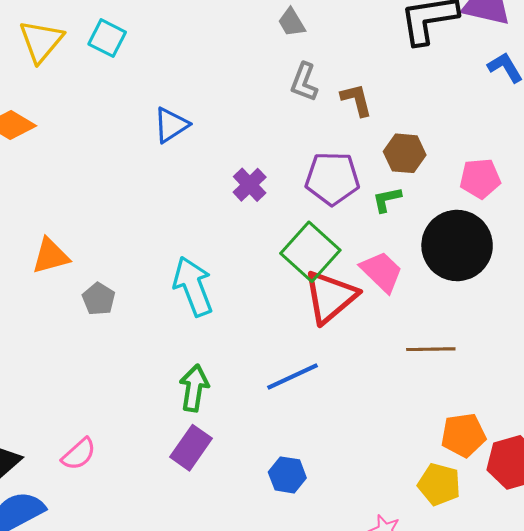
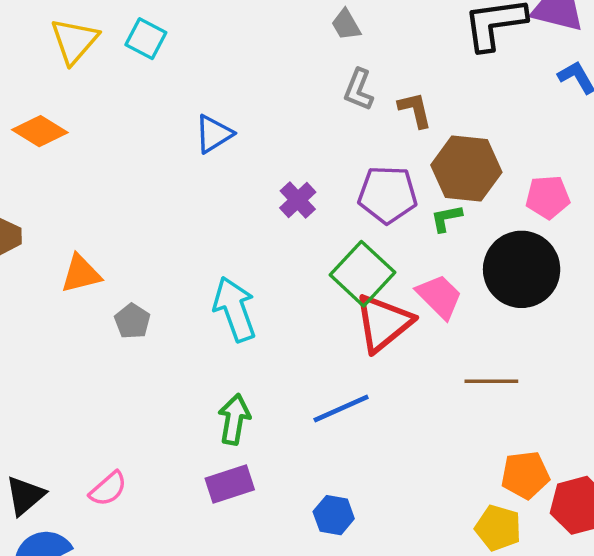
brown hexagon: (405, 153) -> (466, 169), size x1.5
purple rectangle: (191, 448) -> (230, 484), turned 36

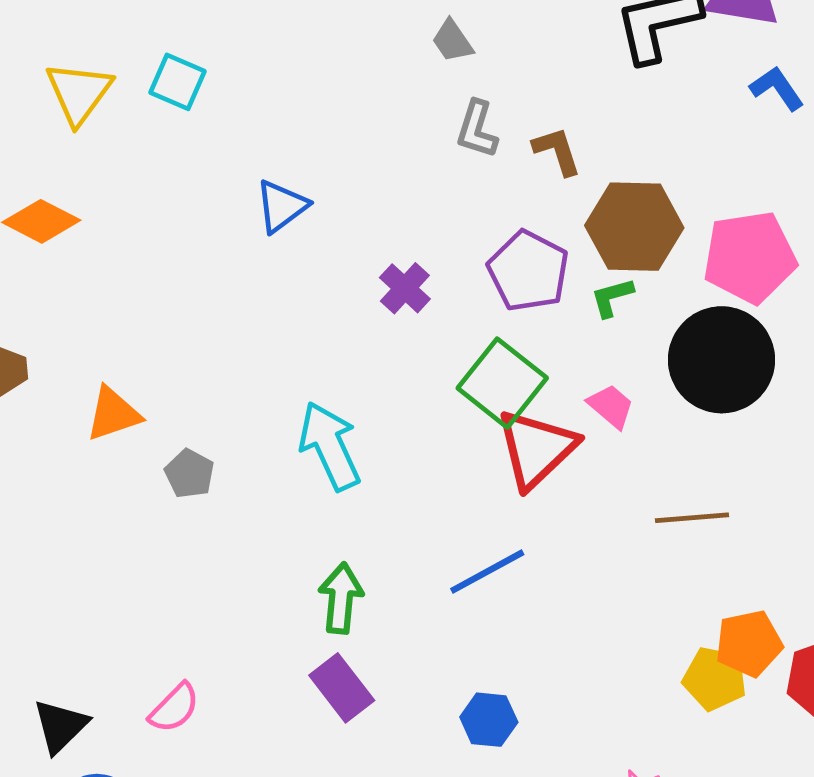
purple pentagon: (388, 195) -> (528, 271), turned 30
pink pentagon: (548, 197) -> (750, 257), size x1.5
pink trapezoid: (439, 296) -> (611, 406), size x0.7
purple rectangle: (230, 484) -> (342, 688), turned 75
yellow pentagon: (498, 528) -> (715, 679), moved

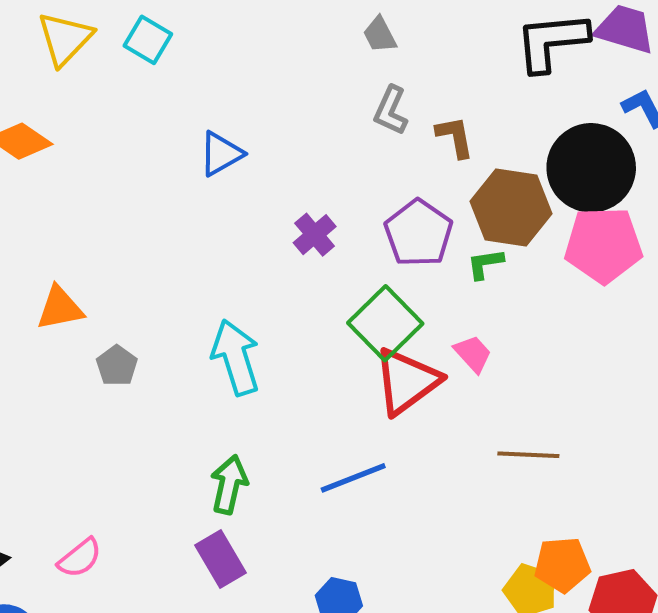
black circle: (722, 360) -> (591, 168), moved

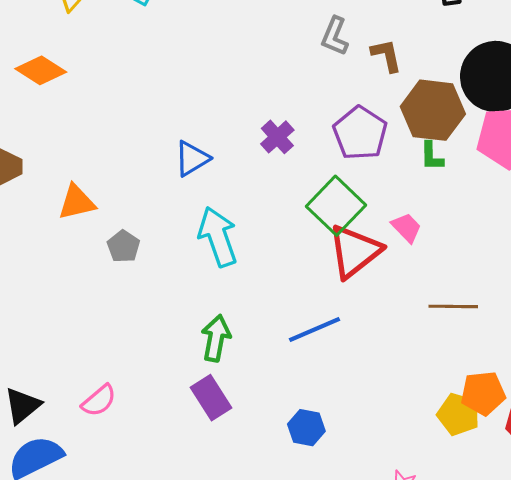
blue triangle: (221, 154) -> (192, 159), moved
green L-shape: (485, 264) -> (432, 156), moved, turned -80

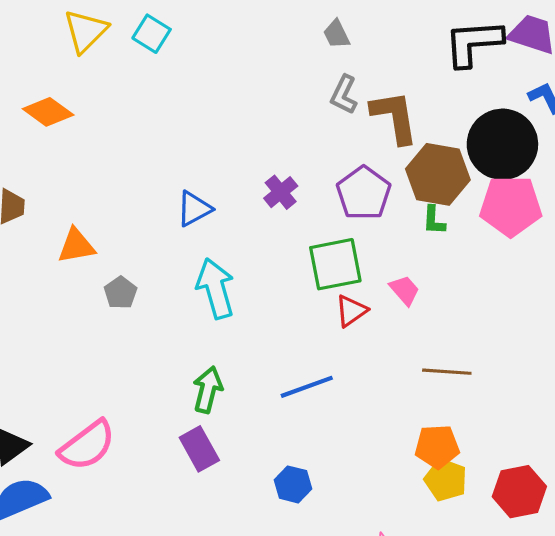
brown L-shape: (386, 55) -> (394, 117), size x1.6
green square: (336, 206) -> (335, 264), turned 32
red triangle: (354, 251) -> (351, 311), size x0.6
orange pentagon: (483, 393) -> (437, 447), moved
pink semicircle: (99, 401) -> (87, 445), size x1.6

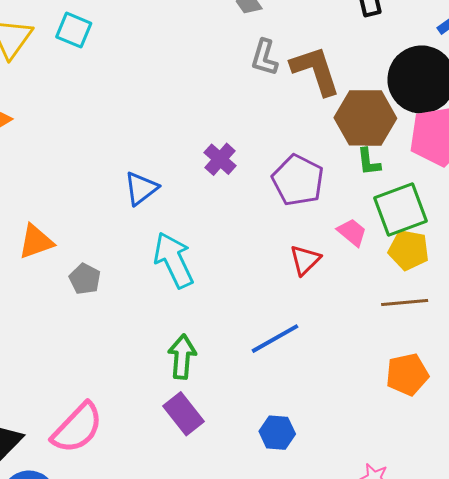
purple pentagon: (364, 193) -> (298, 180), moved
green square: (335, 264) -> (400, 210), moved
yellow pentagon: (446, 480) -> (409, 250), moved

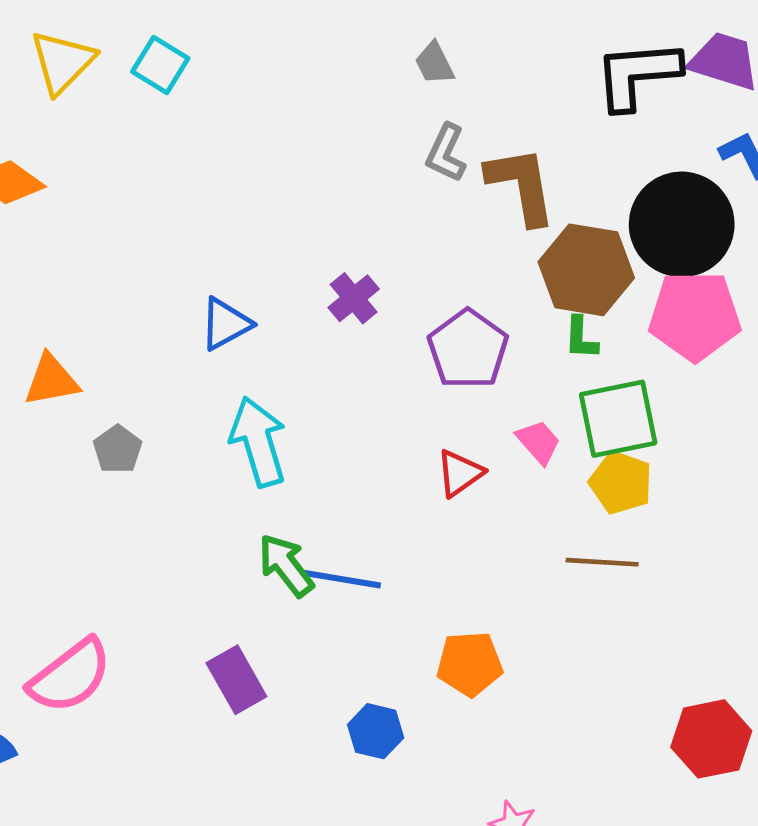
blue line: (275, 339) -> (341, 579), moved, turned 30
green arrow: (182, 357) -> (286, 565), moved, turned -51
orange pentagon: (407, 374) -> (470, 664), moved

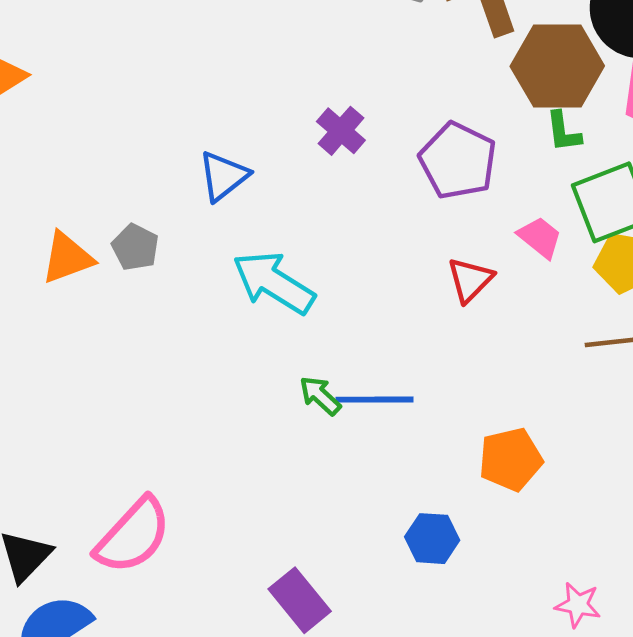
cyan arrow: (258, 442) -> (274, 283), turned -32
gray pentagon: (118, 449) -> (135, 247), moved
green arrow: (286, 565) -> (320, 396), size x0.7
purple rectangle: (236, 680) -> (300, 600), moved

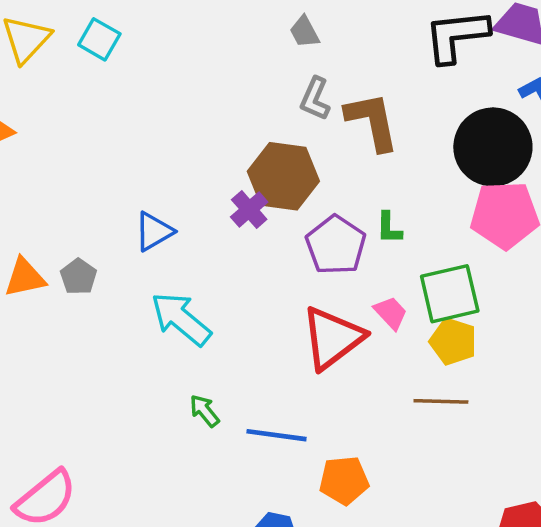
brown hexagon: (557, 66) -> (283, 176), moved
green L-shape: (563, 132) -> (389, 228), moved
red triangle: (470, 280) -> (332, 338), size x1.8
blue line: (374, 400) -> (276, 435), moved

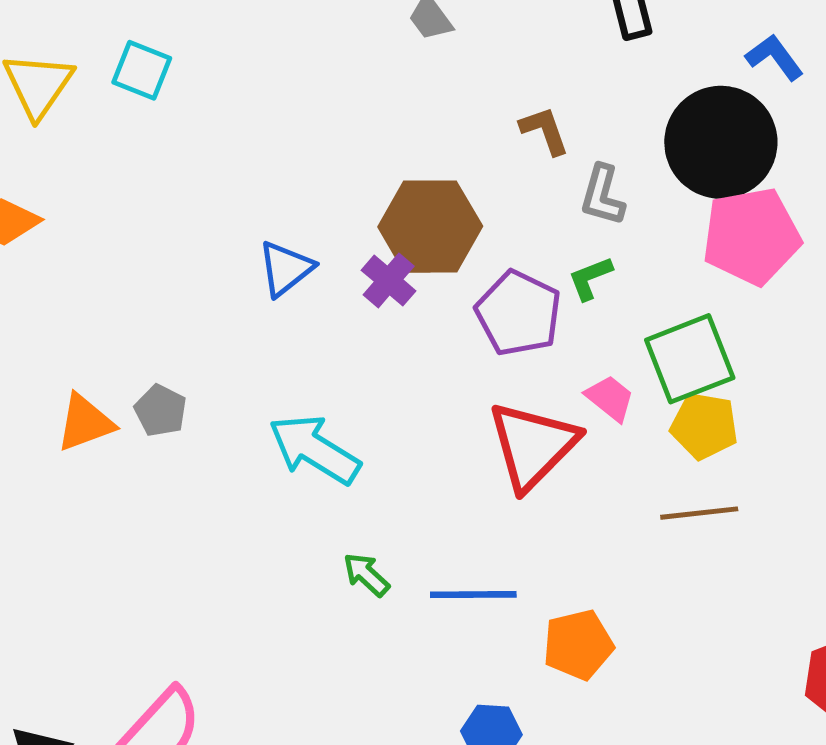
gray L-shape: (315, 99) -> (602, 195), moved
brown L-shape: (372, 121) -> (545, 131), size x0.6
green L-shape: (389, 228) -> (590, 278), turned 76
blue triangle: (154, 232) -> (286, 269), moved

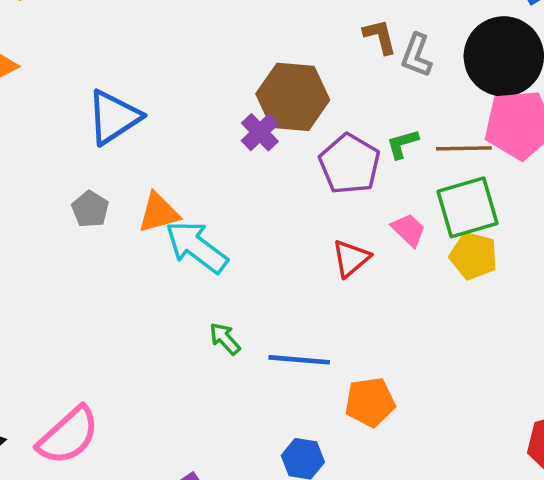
gray L-shape: (602, 195) -> (417, 55), moved
blue triangle: (286, 269) -> (114, 117), moved, size x1.4
orange triangle: (85, 423) -> (159, 213), moved
red triangle: (533, 445) -> (351, 258), size x0.6
brown line: (699, 513) -> (464, 148), moved

